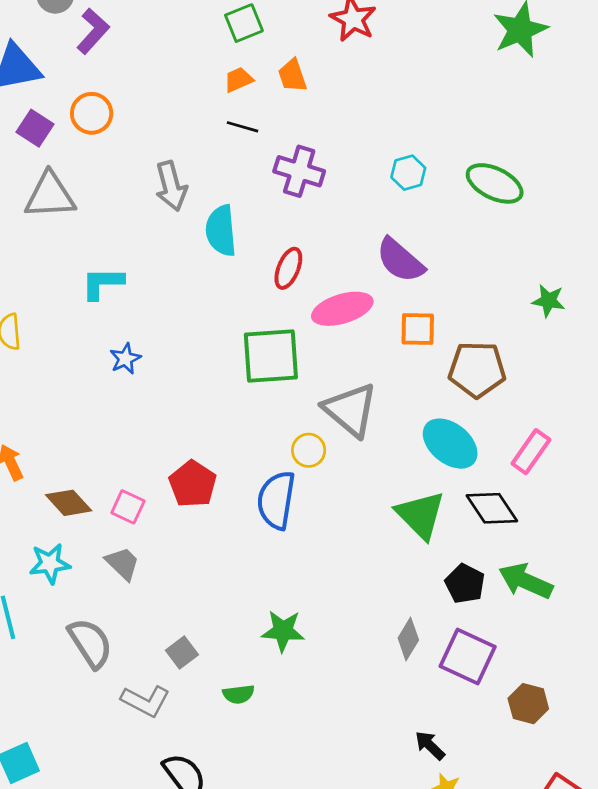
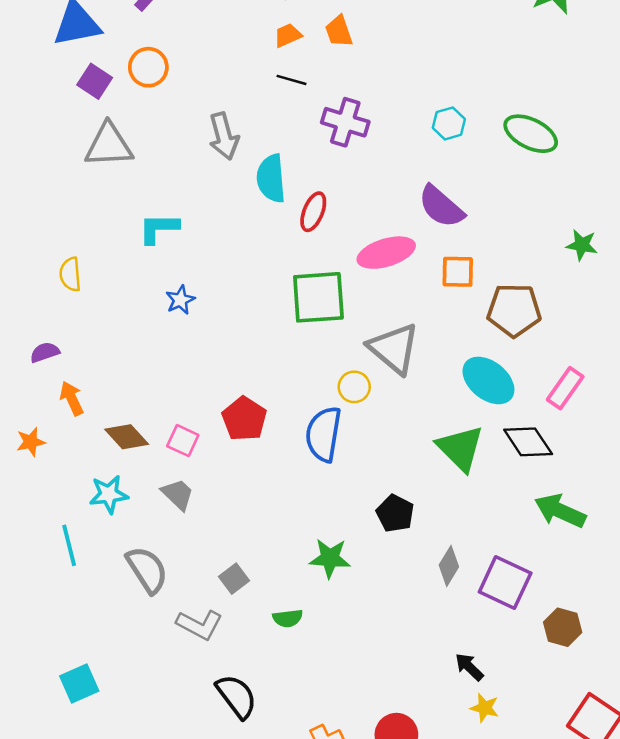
red ellipse: (288, 268) -> (313, 212), moved
black pentagon: (465, 584) -> (395, 513), moved

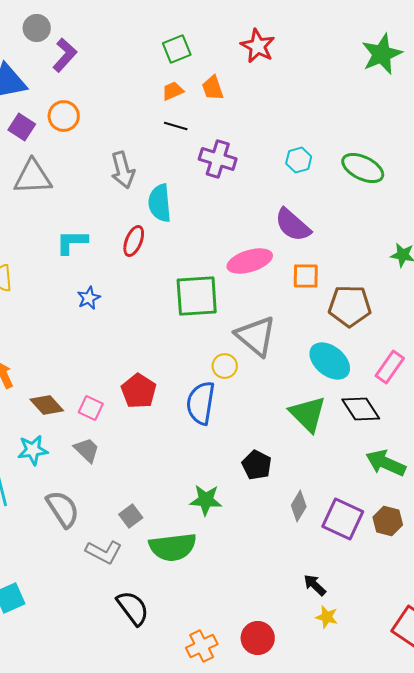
red ellipse: (313, 212) -> (134, 241), moved
green semicircle: (288, 618) -> (173, 547), size x2.0
brown hexagon: (563, 627) -> (388, 521), moved

